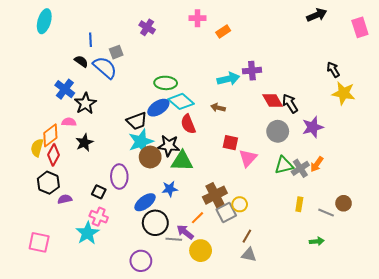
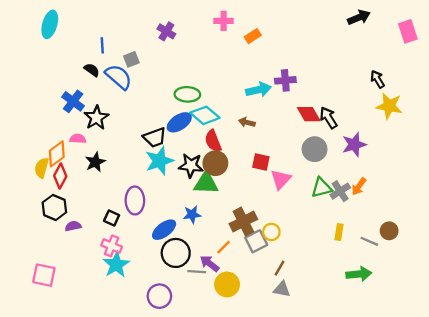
brown circle: (150, 157) -> (215, 163), moved
cyan star: (87, 233) -> (116, 265), moved
green arrow: (317, 241) -> (359, 274), size x1.5

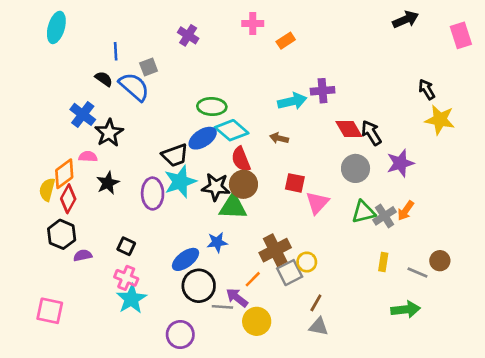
purple ellipse: (135, 200) -> (153, 193), moved

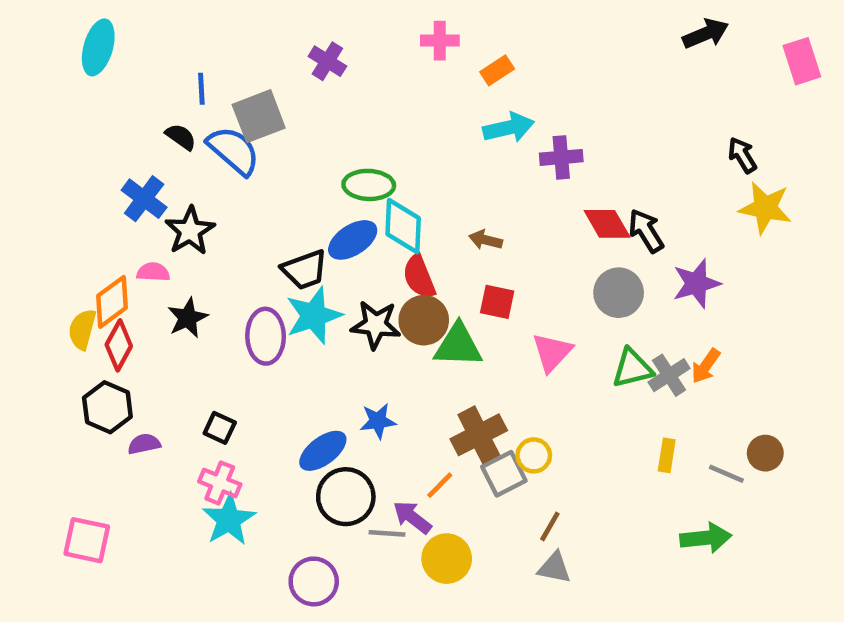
gray square: (149, 67) -> (259, 116), size x1.6
cyan arrow: (292, 101) -> (509, 128), moved
cyan diamond: (232, 130) -> (403, 226), turned 52
red square: (295, 183) -> (497, 302), moved
green triangle: (233, 207) -> (458, 345), moved

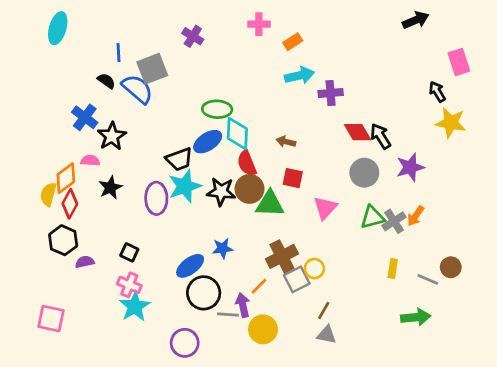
pink rectangle: (802, 61) -> (459, 62), moved
purple arrow: (412, 517) -> (243, 305), turned 40

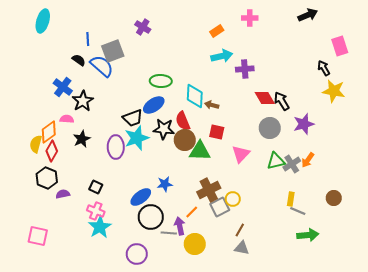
pink cross: (259, 24) -> (250, 18), moved
cyan diamond: (237, 134) -> (195, 96), moved
black star: (221, 192) -> (164, 129), moved
gray line: (428, 279) -> (298, 211), moved

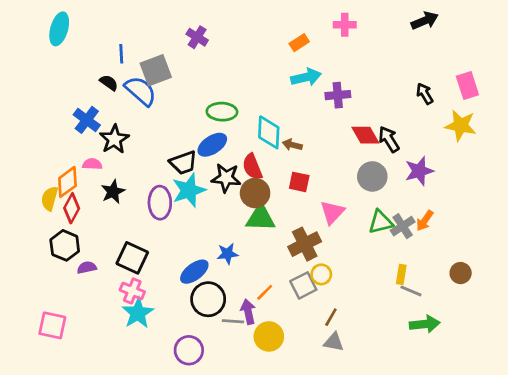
pink rectangle: (340, 46) -> (467, 85), moved
black arrow: (324, 68) -> (425, 94), moved
green triangle: (200, 151) -> (261, 218), moved
black square: (96, 187) -> (132, 258), size x1.6
brown cross: (209, 190) -> (305, 244), moved

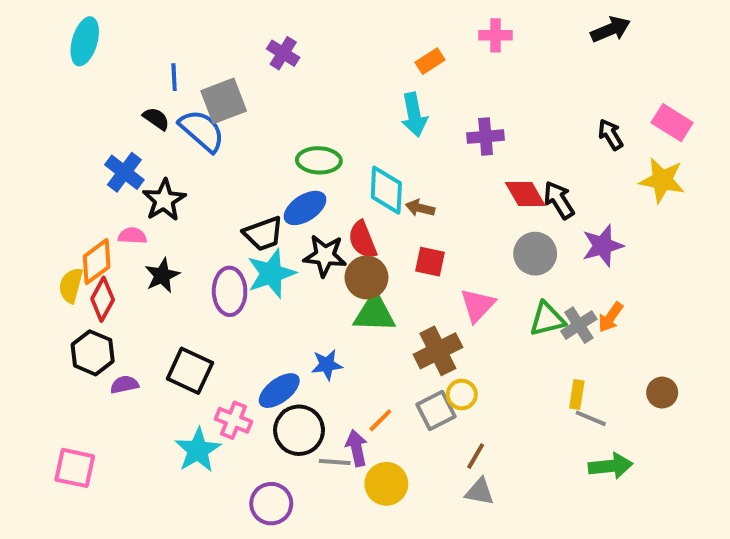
cyan arrow: (306, 77) -> (414, 115), moved, turned 92
pink rectangle: (467, 85) -> (672, 123), turned -40
pink cross: (132, 291) -> (234, 420), moved

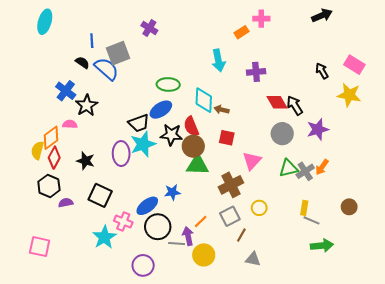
orange rectangle: (430, 61) -> (241, 32), moved
black star: (162, 275) -> (86, 161), moved, turned -30
yellow circle: (462, 395) -> (259, 208), moved
brown line: (476, 456) -> (241, 235), moved

